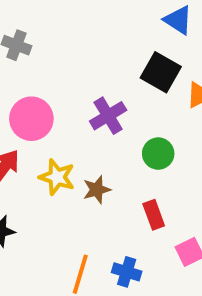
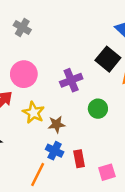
red rectangle: (154, 215) -> (79, 159), moved
blue cross: (127, 272) -> (55, 151), moved

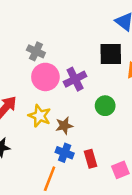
gray cross: (22, 27) -> (36, 51), moved
black square: (108, 59) -> (111, 54), turned -35
pink circle: (24, 74) -> (45, 77), moved

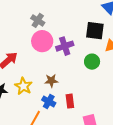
green circle: (105, 106) -> (92, 62), moved
yellow star: (40, 116) -> (23, 86), moved
red rectangle: (91, 159) -> (70, 101), moved

